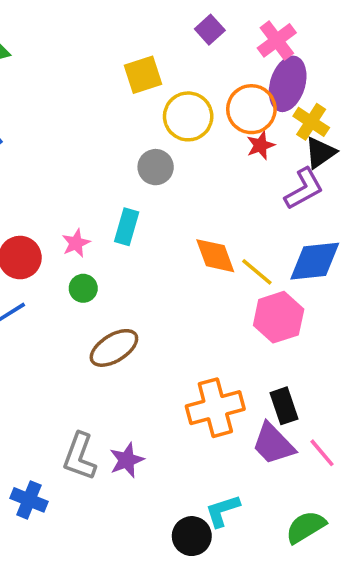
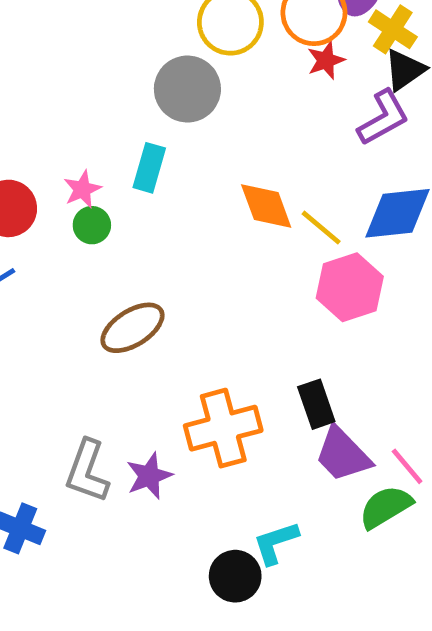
gray circle: (156, 167) -> (187, 89), size x1.4
green circle: (83, 288) -> (92, 225), moved
black rectangle: (284, 406) -> (316, 404), moved
orange cross: (215, 408) -> (223, 428), moved
green semicircle: (306, 527) -> (386, 507), moved

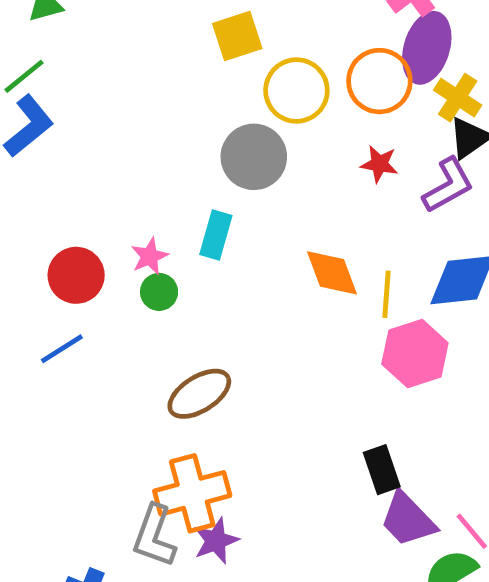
red star: (326, 60) -> (379, 164), moved, turned 30
yellow line: (321, 228) -> (386, 294), turned 54
orange cross: (223, 428) -> (192, 493), moved

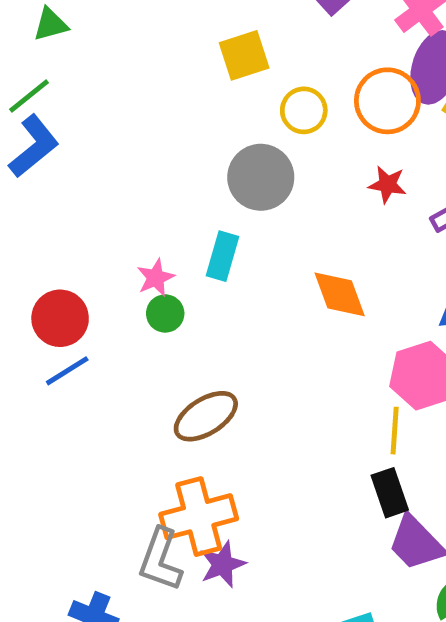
yellow circle: (296, 91) -> (304, 110), size x0.7
red circle: (76, 275) -> (60, 318), moved
yellow line: (386, 294) -> (395, 431), moved

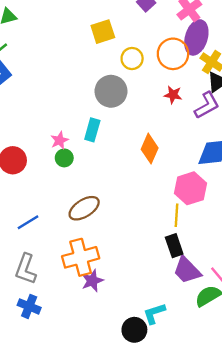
orange diamond: (340, 294) -> (150, 149), turned 44
blue line: (67, 371) -> (28, 222), moved
gray L-shape: (160, 560) -> (26, 269), moved

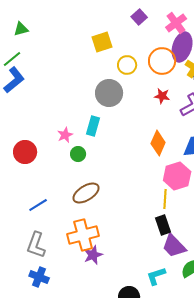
orange diamond: (150, 149) -> (158, 143), moved
green circle: (64, 158) -> (78, 154), moved
cyan L-shape: (154, 313) -> (156, 276), moved

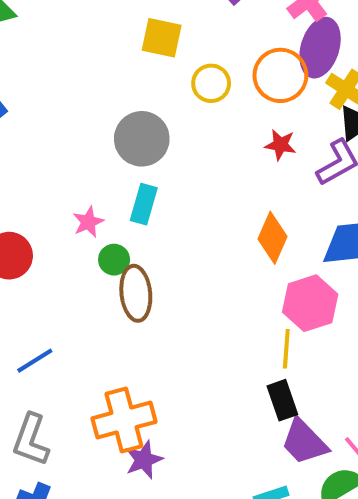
yellow square: (102, 42) -> (162, 38), turned 30
gray circle: (109, 93) -> (142, 139), moved
brown ellipse: (86, 193) -> (136, 293), moved, turned -64

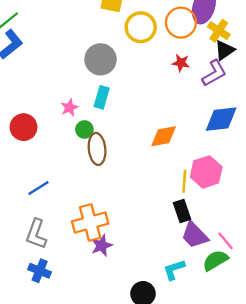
yellow circle: (211, 83) -> (141, 27), size x1.4
orange diamond: (272, 238) -> (164, 136), moved, turned 56
pink hexagon: (310, 303) -> (206, 172), moved

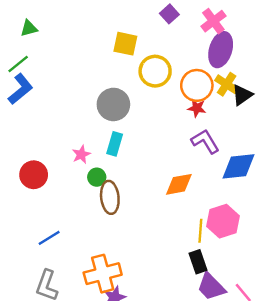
orange circle: (181, 23) -> (197, 85), moved
yellow cross: (219, 31) -> (227, 84), moved
purple L-shape: (214, 73) -> (205, 141), moved, turned -92

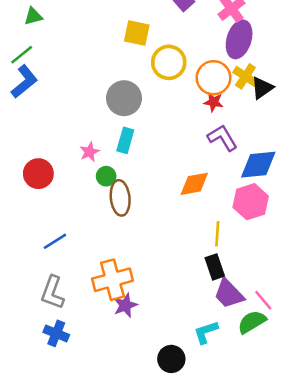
pink hexagon: (223, 221) -> (251, 202), moved

